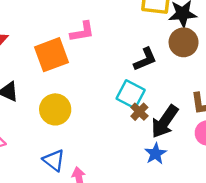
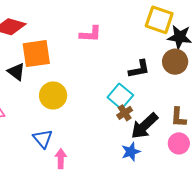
orange square: (51, 55) -> (36, 54), moved

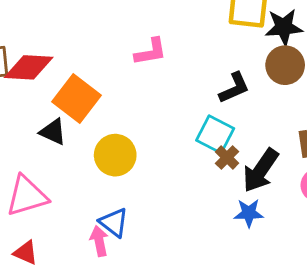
orange square: (36, 54) -> (77, 98), turned -32
blue star: (131, 152) -> (249, 213), turned 30
pink arrow: (61, 159) -> (99, 241), moved

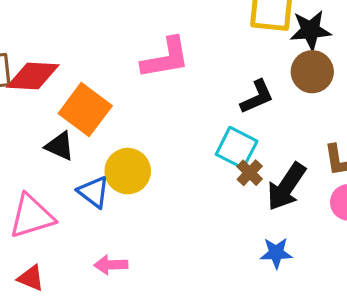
pink L-shape: (151, 52) -> (166, 58), size x1.4
blue star: (249, 213) -> (276, 253), moved
blue triangle: (114, 223) -> (94, 192), moved
pink arrow: (99, 241) -> (111, 265), turned -80

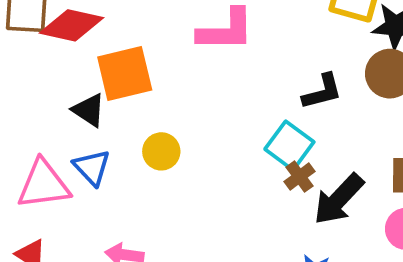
orange square: (85, 110) -> (125, 73), turned 30
yellow circle: (128, 171) -> (161, 151), size x0.7
blue triangle: (94, 192) -> (92, 167), moved

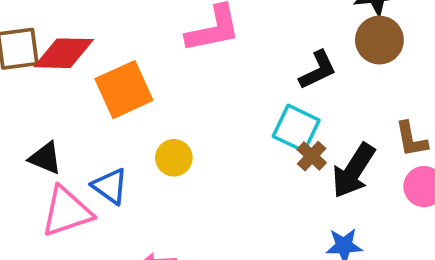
black triangle: (89, 110) -> (45, 158), moved

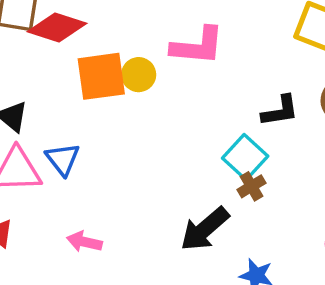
yellow circle: (174, 158) -> (139, 75), moved
black arrow: (354, 171) -> (205, 229), moved

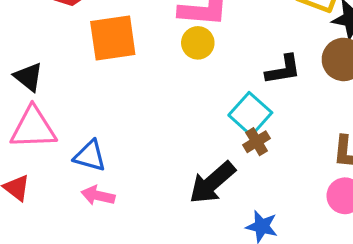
yellow circle: (139, 75) -> (198, 43), moved
blue triangle: (63, 159) -> (90, 156), moved, turned -36

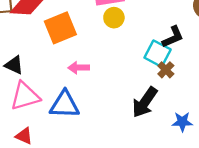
black L-shape: (283, 70) -> (173, 37), moved
blue triangle: (90, 156) -> (65, 105), size x1.4
pink arrow: (98, 196) -> (79, 68), moved

